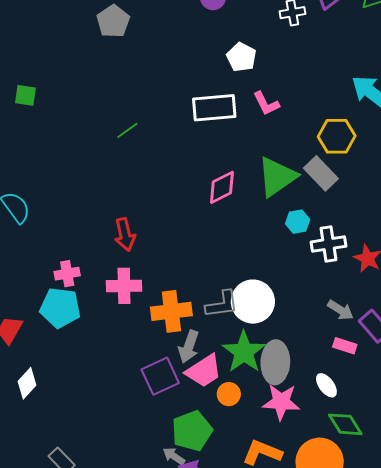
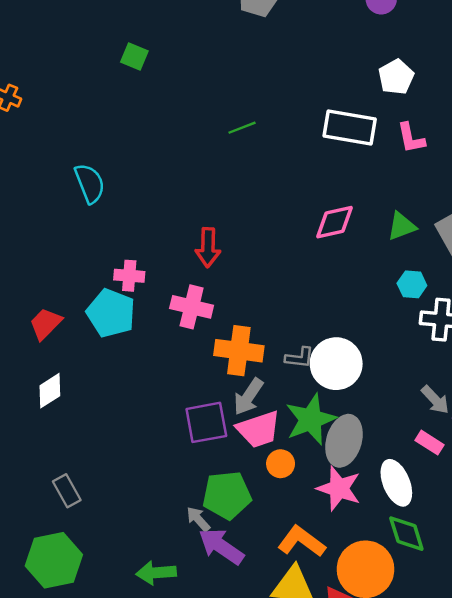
green triangle: (277, 177) -> (402, 226), size x0.6
gray L-shape: (222, 304) -> (300, 358), size x0.7
white ellipse: (326, 385) -> (396, 483), size x1.5

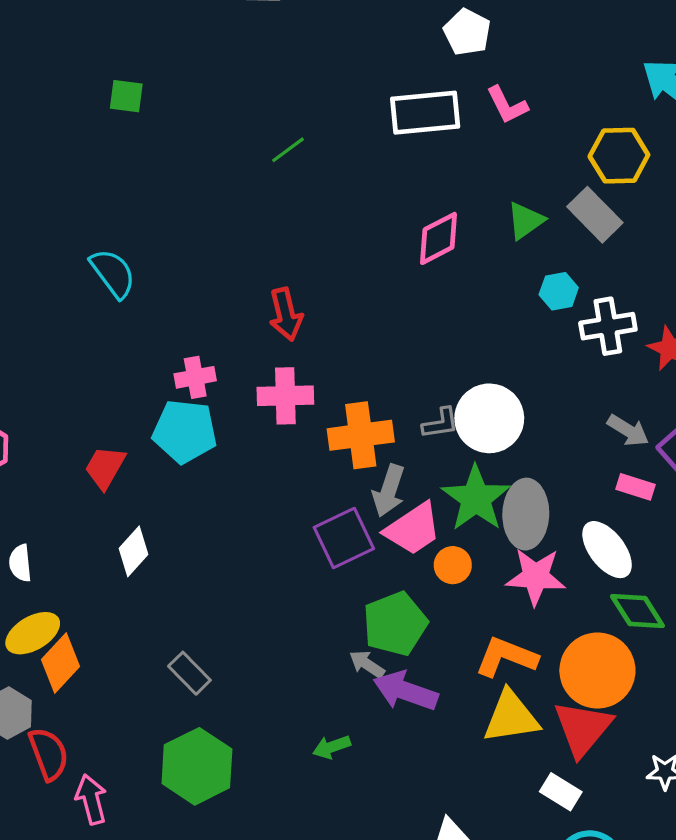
green arrow: (156, 573) -> (332, 747), size x0.7

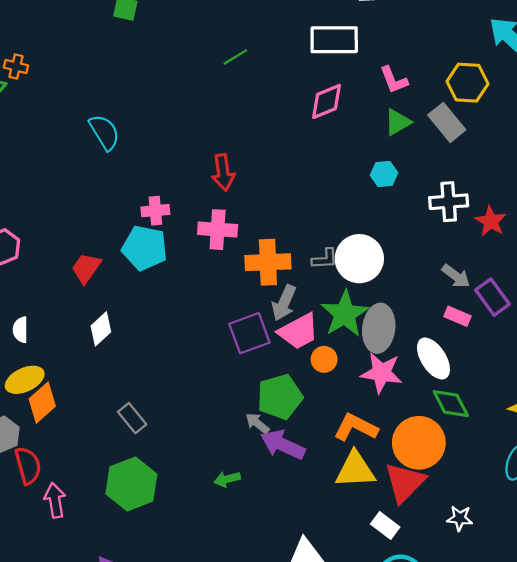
pink L-shape: (507, 105) -> (394, 80), moved
pink diamond: (438, 238) -> (326, 101), moved
cyan hexagon: (559, 291) -> (384, 174), moved

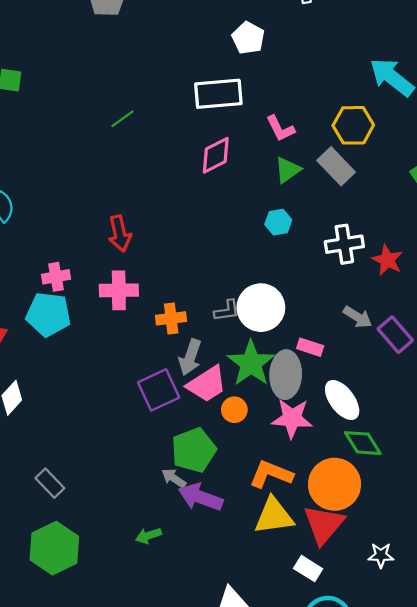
orange cross: (268, 262) -> (171, 318), size x0.7
pink rectangle: (457, 316) -> (310, 347), moved

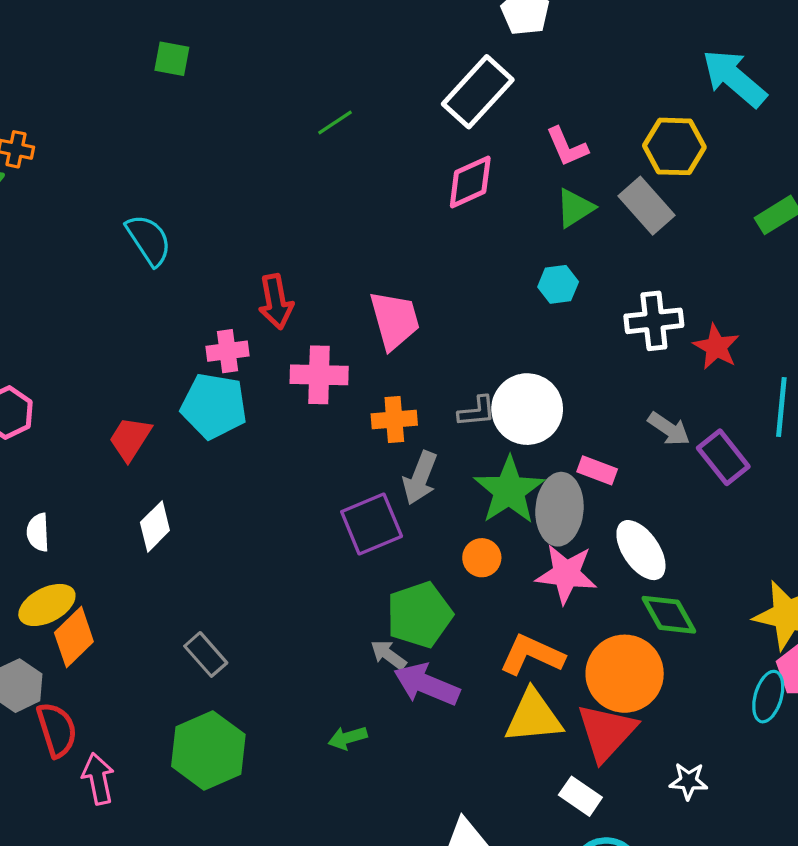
white rectangle: (218, 94) -> (478, 92), turned -45
red arrow: (120, 234) -> (276, 302), moved
pink trapezoid: (207, 384) -> (395, 320), moved, turned -75

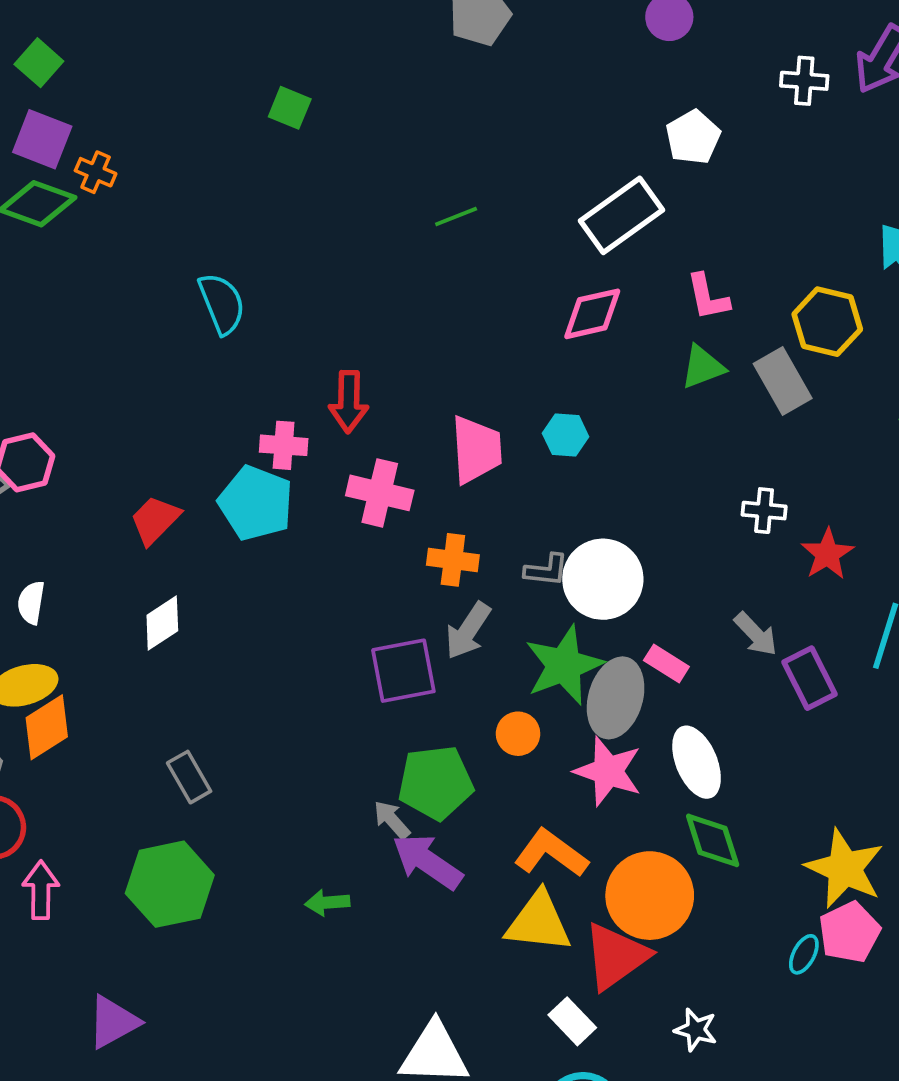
cyan hexagon: (558, 284) -> (566, 435), moved
white cross: (654, 321) -> (764, 511), size x0.7
cyan ellipse: (768, 697) -> (804, 954), size x0.7

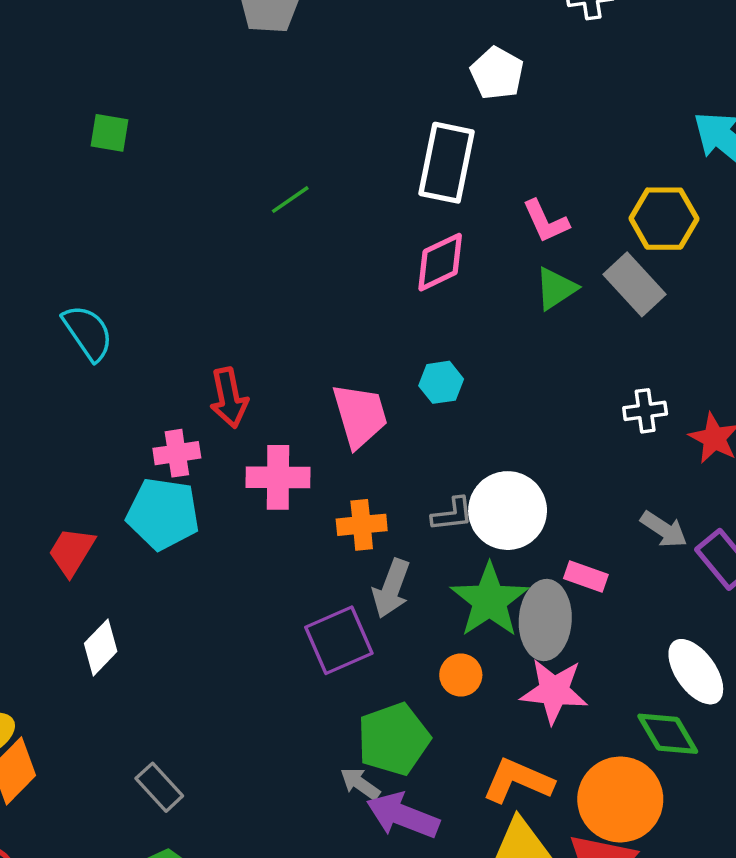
white rectangle: (622, 215) -> (447, 163), turned -30
white ellipse: (697, 762) -> (696, 672), moved

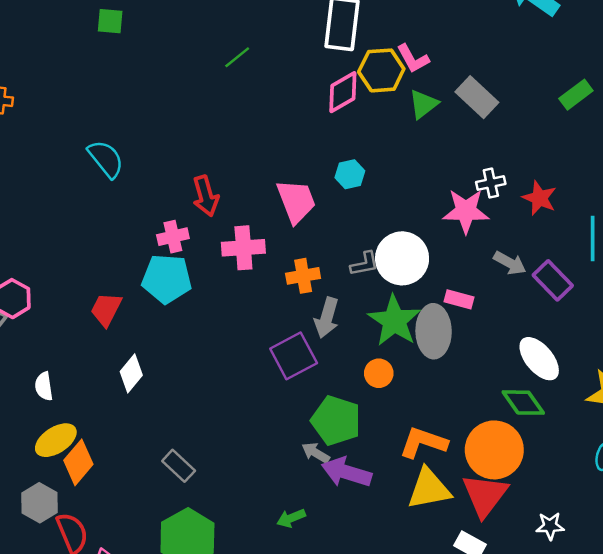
yellow hexagon: (664, 219) -> (381, 70), moved
pink star: (554, 691) -> (466, 211), moved
green pentagon: (393, 739) -> (336, 421), turned -30

